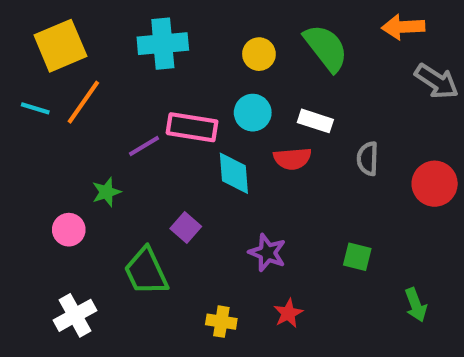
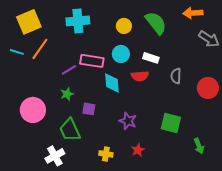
green star: (106, 192) -> (67, 94), moved
purple square: (186, 228) -> (89, 109), turned -32
pink circle: (69, 230) -> (33, 110), size x1.6
green square: (357, 257) -> (171, 123), size x1.5
white cross: (75, 315) -> (55, 156), moved

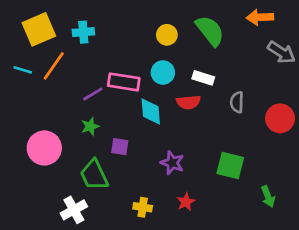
cyan cross: (78, 21) -> (83, 32), moved, size x0.7

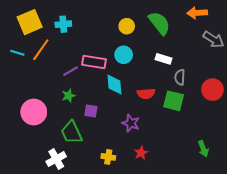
white rectangle: (203, 78) -> (163, 59), moved
red semicircle: (188, 102) -> (146, 94), moved
green square: (230, 165) -> (174, 101), moved

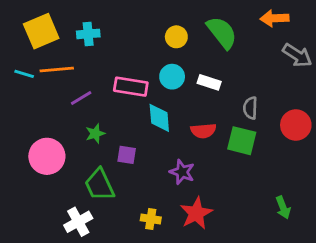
orange line: (41, 50) -> (57, 70), turned 50
white rectangle: (163, 59) -> (209, 82), moved
purple line: (70, 71) -> (81, 98), moved
red star: (141, 153) -> (196, 213), size x1.6

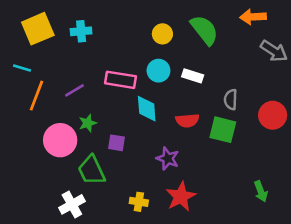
orange line: (57, 70) -> (36, 96), moved, turned -64
pink circle: (47, 156) -> (60, 140), moved

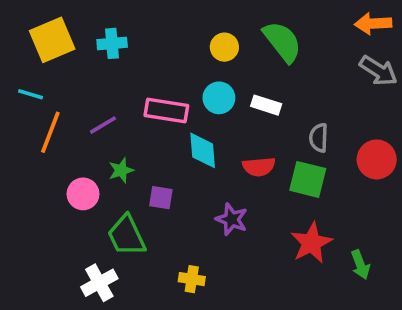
orange arrow: (253, 17) -> (373, 24), moved
pink circle: (60, 140) -> (83, 194), size x0.7
red star: (181, 197) -> (311, 243), moved

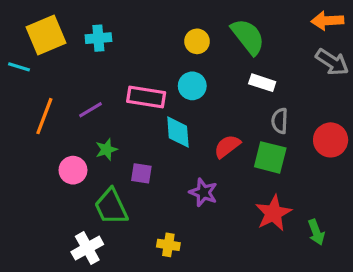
cyan line: (30, 94) -> (19, 67), moved
white rectangle: (266, 105) -> (262, 83), moved
red semicircle: (259, 167) -> (227, 146), turned 148

